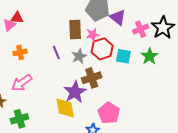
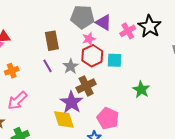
brown rectangle: (75, 30) -> (52, 41), moved
pink star: (93, 35) -> (89, 39), moved
green star: (150, 56) -> (141, 90), moved

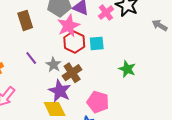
pink star: (89, 39) -> (69, 26), size x1.6
brown rectangle: (52, 41) -> (25, 20), moved
gray star: (71, 66) -> (54, 65), moved

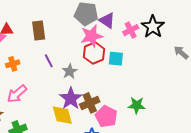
brown rectangle: (25, 20) -> (39, 30), moved
green star: (127, 69) -> (137, 105), moved, turned -30
brown cross: (72, 73) -> (90, 103), moved

